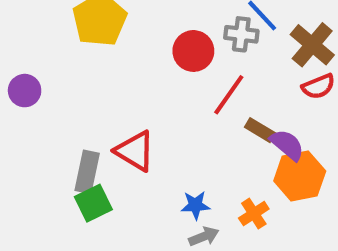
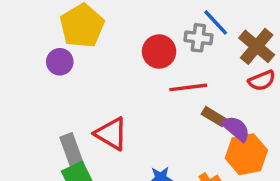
purple circle: (25, 91) -> (60, 62), moved
red line: (229, 95) -> (188, 87), turned 48
gray rectangle: (87, 172) -> (72, 151), turned -32

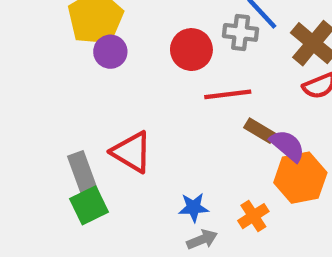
purple circle: (60, 62) -> (110, 52), moved

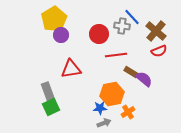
red triangle: (132, 152) -> (71, 69), moved, turned -40
orange hexagon: (300, 178) -> (112, 94), moved

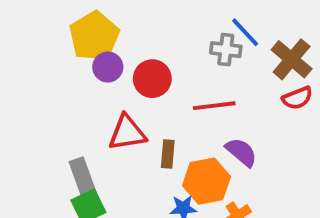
red circle: (99, 34) -> (152, 79), moved
brown rectangle: (131, 72) -> (168, 154), moved, turned 64
purple semicircle: (144, 79) -> (241, 152), moved

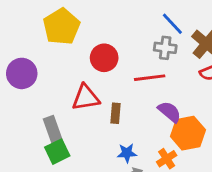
gray cross: (226, 50) -> (165, 48), moved
purple circle: (108, 67) -> (22, 73), moved, size x1.4
orange hexagon: (206, 181) -> (188, 133), moved

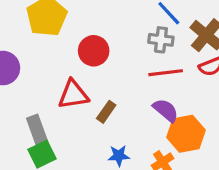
red line: (150, 78) -> (166, 73), moved
brown rectangle: (116, 113) -> (106, 112), turned 30

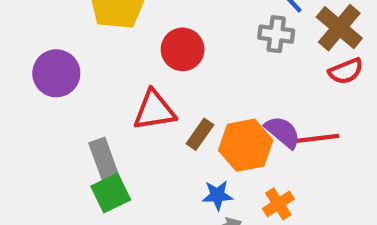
red line: (166, 73) -> (315, 139), moved
orange hexagon: (186, 134) -> (246, 145), moved

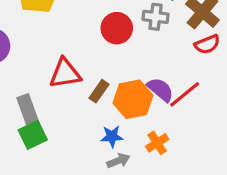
red circle: (183, 49) -> (117, 28), moved
red line: (315, 139) -> (185, 94), turned -32

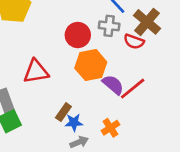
red semicircle: (207, 44) -> (134, 42), moved, turned 42
brown rectangle: (99, 91) -> (63, 112), moved
orange hexagon: (133, 99) -> (91, 65), moved

